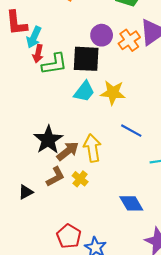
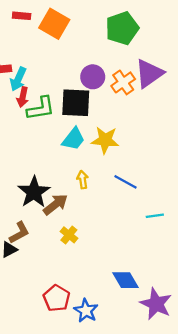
yellow arrow: (92, 148) -> (83, 180), moved, size x0.6
brown L-shape: (55, 177) -> (19, 233), moved
blue diamond: (131, 203) -> (125, 280), moved

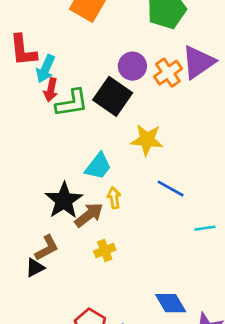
black square: (76, 103) -> (113, 96), turned 32
cyan trapezoid: (74, 139) -> (98, 166), moved
yellow arrow: (83, 180) -> (114, 198), moved
yellow cross: (69, 235) -> (105, 251), turned 30

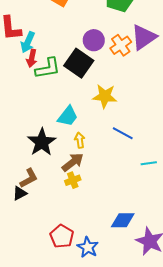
brown arrow: (89, 215) -> (73, 162), moved
blue diamond: (171, 303) -> (123, 220), turned -60

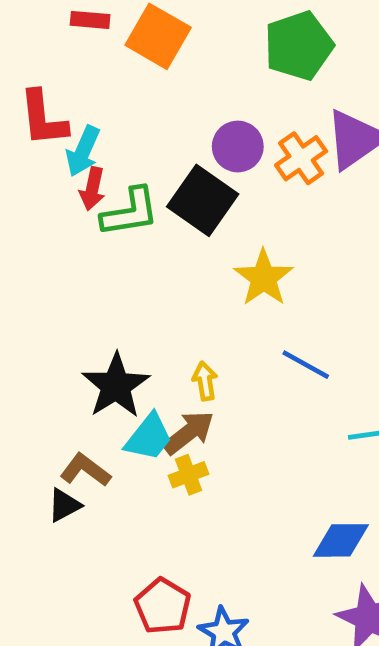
yellow star: (105, 96) -> (264, 278), turned 30
cyan trapezoid: (68, 116) -> (149, 437), moved
brown L-shape: (29, 178) -> (85, 470), turned -115
blue diamond: (123, 220) -> (341, 540), moved

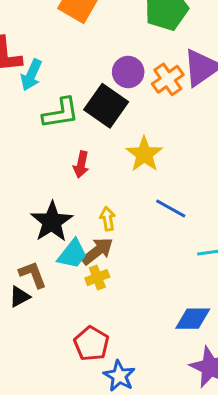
red arrow: (92, 189) -> (81, 164), moved
brown L-shape: (85, 470) -> (33, 275), turned 32
red pentagon: (163, 606) -> (91, 344), moved

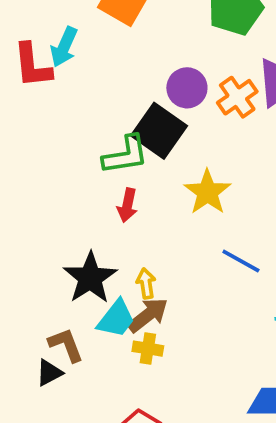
cyan arrow: (31, 75) -> (64, 47), moved
green L-shape: (61, 113) -> (126, 155), moved
yellow arrow: (108, 219) -> (146, 283), moved
yellow cross: (97, 278) -> (148, 349), turned 30

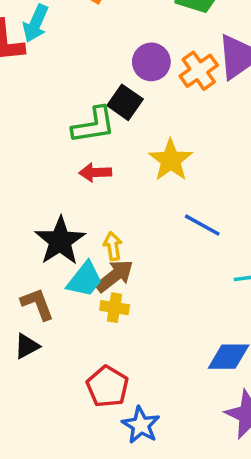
black square: (159, 131) -> (125, 102), size x0.7
red arrow: (127, 205) -> (95, 172), turned 76
black triangle: (49, 373) -> (27, 346), moved

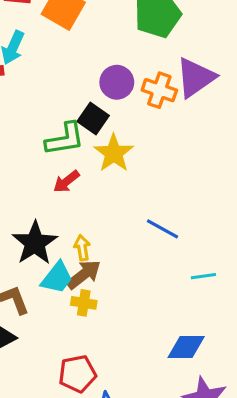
orange cross: (199, 71) -> (159, 90), turned -36
yellow star: (171, 160) -> (114, 153), moved
red arrow: (95, 172) -> (66, 182), turned -36
red pentagon: (107, 387) -> (77, 374), turned 30

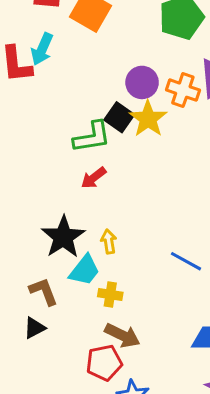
yellow star: (114, 153) -> (148, 119), moved
blue line: (162, 229) -> (186, 261), moved
brown arrow: (84, 275) -> (122, 335), moved, turned 64

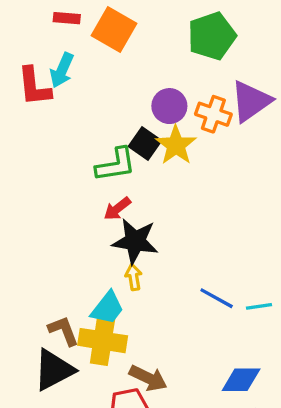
black star: (63, 237) -> (135, 241), moved, turned -30
yellow cross: (110, 295) -> (103, 341), moved, size x1.8
black triangle: (34, 328) -> (54, 370), size x1.8

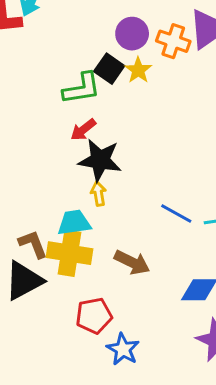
yellow star: (176, 145) -> (138, 70), size x0.7
cyan trapezoid: (107, 308) -> (74, 223), turned -136
brown arrow: (148, 378) -> (132, 262), moved

